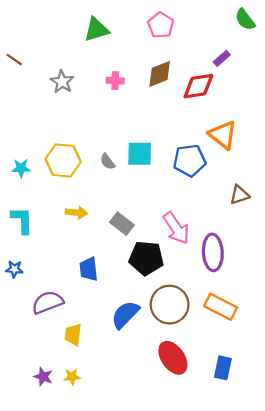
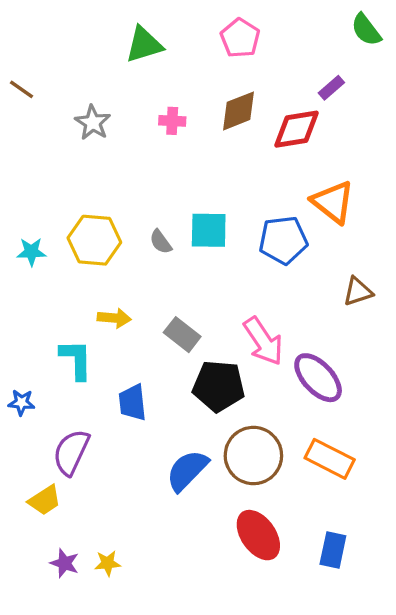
cyan L-shape: (22, 220) -> (76, 359), moved
purple ellipse: (213, 252) -> (318, 378), turned -40
purple semicircle: (48, 302) -> (71, 452), turned -44
yellow trapezoid: (73, 335) -> (45, 500), moved, turned -130

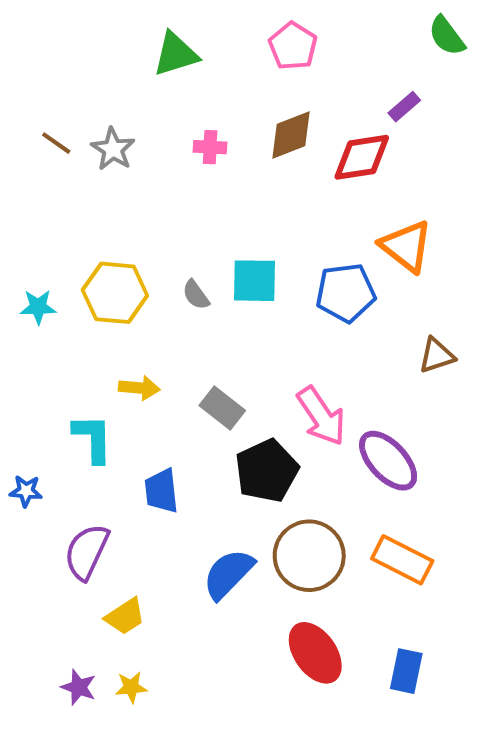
brown line: (21, 89) -> (56, 143), moved
black pentagon: (219, 386) -> (267, 471), turned -30
yellow trapezoid: (45, 500) -> (125, 616), moved

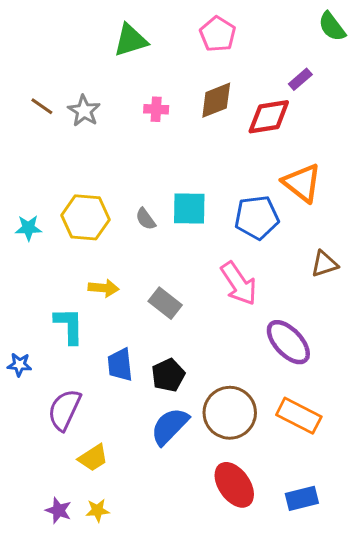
pink arrow: (321, 416) -> (239, 284), moved
black pentagon: (267, 471) -> (168, 375), moved, size x0.7
blue rectangle: (406, 671) -> (302, 498), turned 64

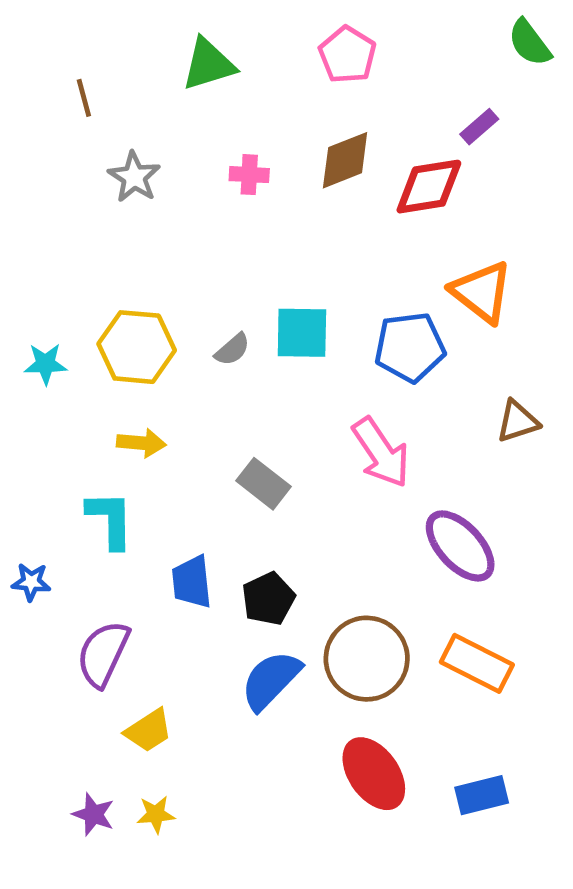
brown line: (42, 106) -> (84, 98), moved, turned 40
gray semicircle: (146, 219) -> (232, 349), turned -95
yellow arrow: (104, 288) -> (141, 443), moved

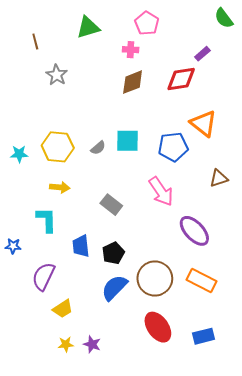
brown diamond: (345, 160) -> (133, 82), moved
pink cross: (249, 175) -> (131, 50), moved
purple star: (93, 814) -> (92, 344), moved

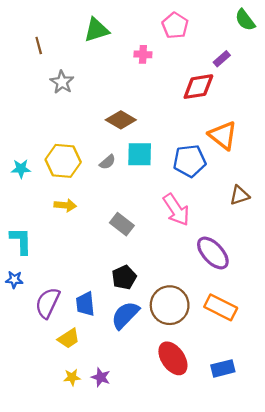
pink pentagon: (147, 23) -> (175, 26), moved
brown diamond: (133, 82) -> (121, 120), moved, turned 52
cyan L-shape: (47, 220) -> (21, 241), moved
blue star: (13, 246) -> (14, 280), moved
blue trapezoid: (81, 246) -> (85, 304), moved

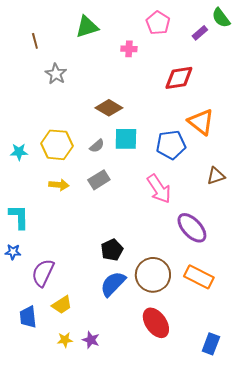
purple rectangle: (222, 59) -> (200, 33), moved
gray rectangle: (122, 224) -> (99, 180), moved, turned -70
blue trapezoid: (85, 304) -> (28, 317), moved
blue rectangle: (223, 368) -> (211, 344), moved, turned -55

